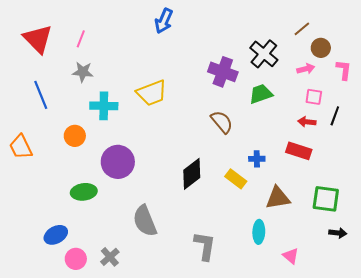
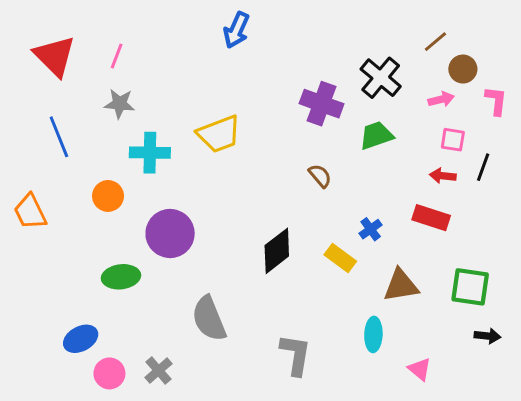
brown semicircle: (222, 122) -> (320, 176), size x0.7
blue cross: (257, 159) -> (371, 229), turned -35

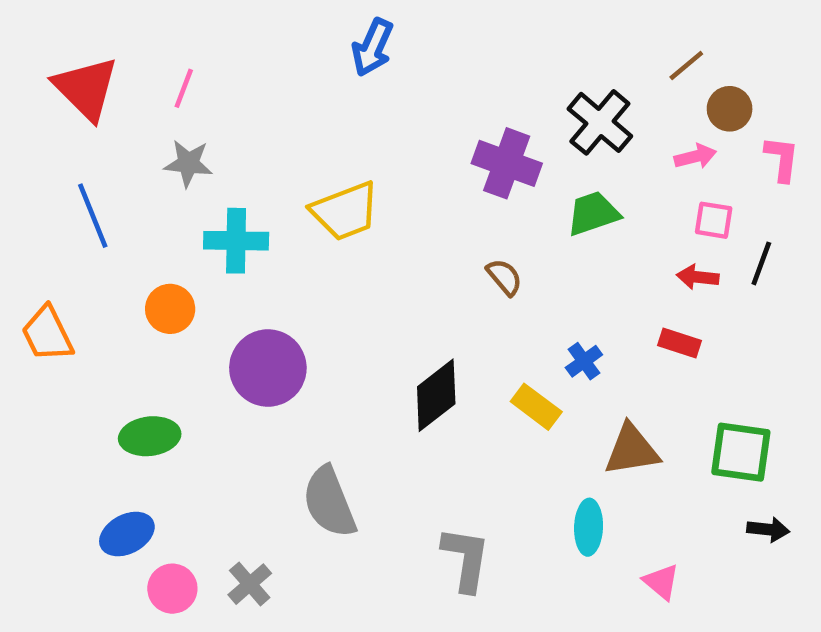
red rectangle: (431, 218) -> (679, 343), size x0.7
green ellipse: (121, 277) -> (150, 436), moved

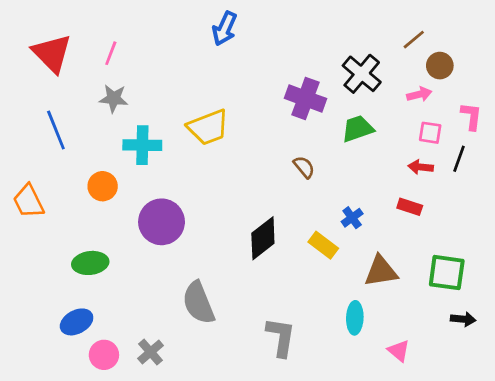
pink L-shape: (782, 159) -> (471, 116), moved

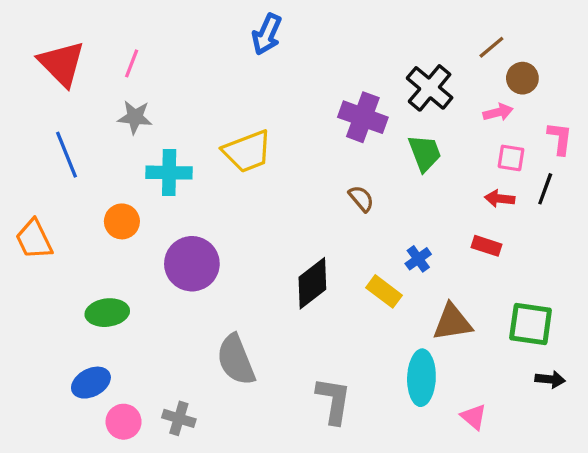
green trapezoid: (358, 129) -> (425, 153), turned 88
cyan ellipse: (355, 318) -> (421, 378), size x1.4
gray cross: (151, 352) -> (179, 418), turned -32

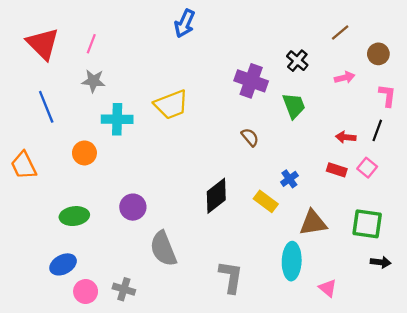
brown circle: (522, 78) -> (378, 54), moved
black cross: (430, 88) -> (297, 61), size x0.7
pink square: (511, 158) -> (367, 168), moved, turned 30
purple circle: (192, 264) -> (133, 207), moved, size x0.7

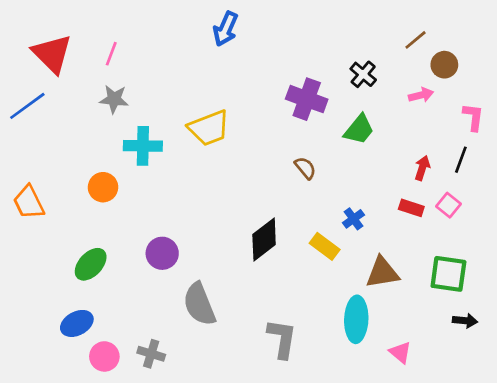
brown circle: (378, 54) -> (444, 65), moved
green trapezoid: (294, 106) -> (359, 129), turned 60
blue line: (46, 107) -> (27, 106), moved, turned 76
red arrow: (346, 137) -> (422, 168), turned 102
green ellipse: (74, 216) -> (91, 264), turned -40

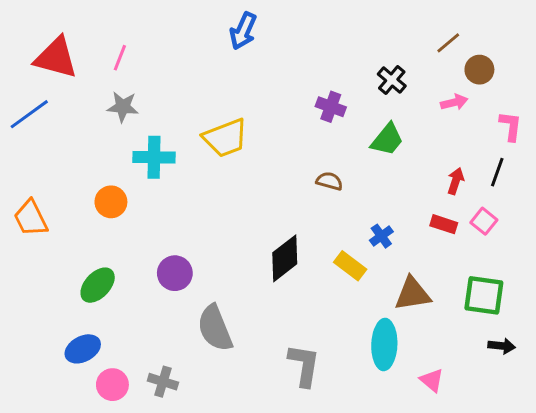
red triangle: (52, 54) -> (56, 58), turned -30
purple cross: (307, 99) -> (331, 107), size x0.7
brown semicircle: (305, 168) -> (329, 181), turned -35

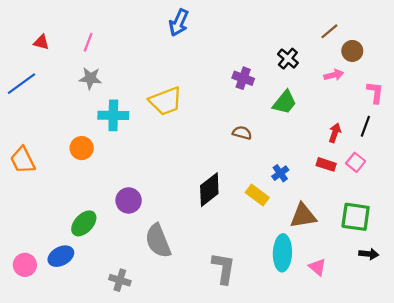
red triangle: (56, 58) -> (41, 42), size x0.5
green ellipse: (98, 285) -> (84, 223), moved
pink triangle: (432, 380) -> (317, 267), moved
pink circle: (112, 385) -> (25, 265), moved

